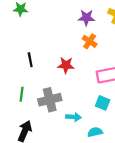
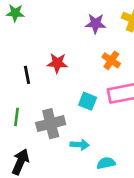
orange cross: (90, 41) -> (111, 60), moved
red star: (66, 65) -> (57, 63), moved
cyan square: (103, 103) -> (88, 101), moved

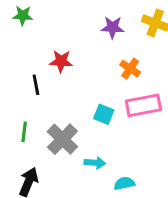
red star: (57, 63) -> (61, 61), moved
gray cross: (51, 124) -> (62, 139), turned -32

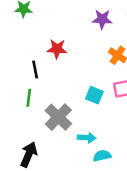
green line: (24, 132) -> (29, 98), moved
cyan semicircle: (124, 183) -> (102, 156), moved

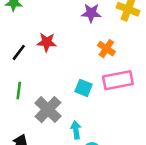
black line: (35, 69) -> (19, 52), moved, turned 48
cyan arrow: (87, 138) -> (76, 130), turned -102

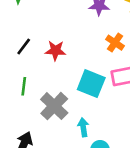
red star: (47, 42) -> (55, 51), moved
cyan square: (84, 88) -> (91, 84), size x1.5

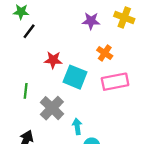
black line: (24, 47) -> (29, 31), moved
cyan square: (91, 84) -> (75, 77), moved

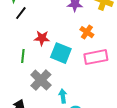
green line: (26, 91) -> (23, 56), moved

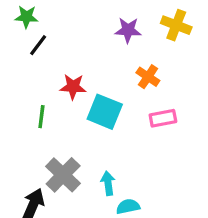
pink rectangle: (96, 57) -> (163, 118), size x0.7
gray cross: (41, 80) -> (63, 175), moved

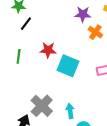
orange cross: (148, 77) -> (95, 32), moved
green line: (41, 117) -> (19, 56), moved

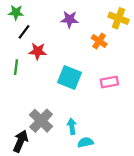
purple star: (83, 14) -> (70, 19), moved
red star: (48, 50) -> (38, 51), moved

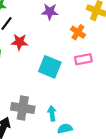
pink rectangle: (109, 82) -> (83, 59), moved
gray cross: (41, 121) -> (23, 108), turned -35

